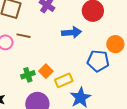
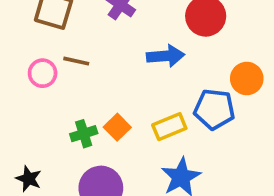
yellow rectangle: (64, 80) -> (169, 127), moved

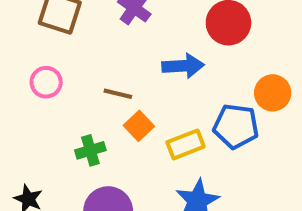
brown line: (76, 61) -> (118, 94), moved
orange square: (117, 127) -> (139, 126), moved

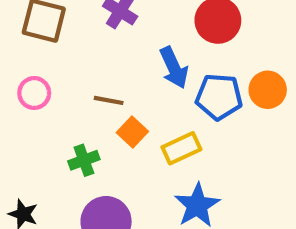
blue arrow: (183, 66) -> (174, 68), turned 72
blue pentagon: (236, 126) -> (219, 97), moved

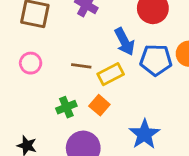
orange square: (132, 132) -> (99, 105), moved
yellow rectangle: (181, 148) -> (111, 74), moved

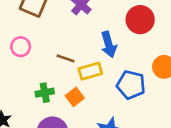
blue pentagon: (156, 60) -> (131, 85), moved

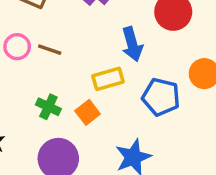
brown line: (66, 58) -> (50, 50), moved
green cross: (45, 93) -> (48, 107), turned 36

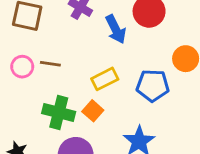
blue arrow: (132, 44) -> (116, 29), moved
green cross: (48, 107) -> (59, 112), size x1.5

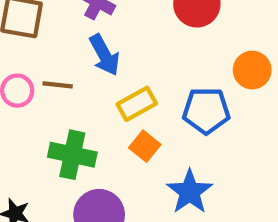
blue arrow: (116, 29) -> (104, 55), moved
orange square: (93, 111) -> (145, 146), moved

